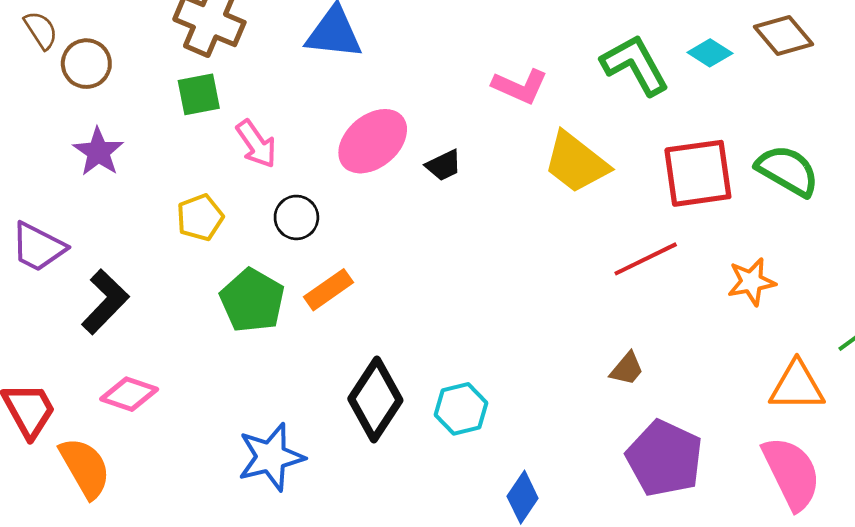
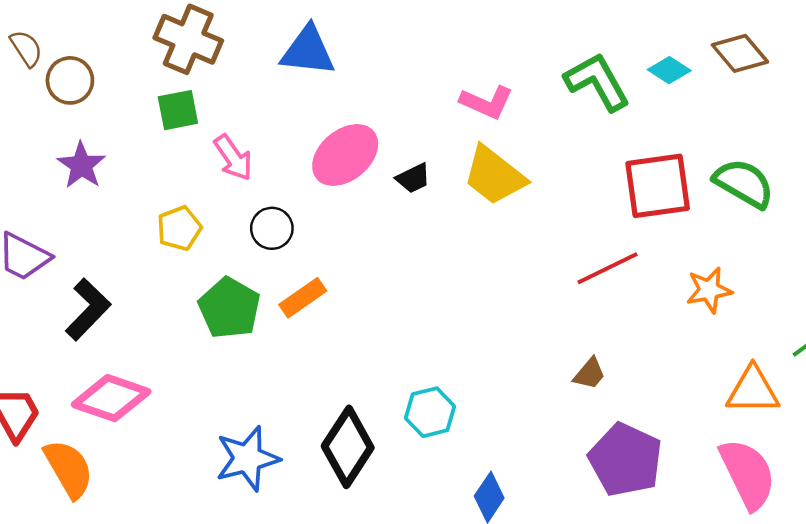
yellow trapezoid: (576, 163) -> (494, 176), moved
pink diamond: (129, 394) -> (111, 398), size x1.4
black diamond: (375, 399) -> (348, 447), moved

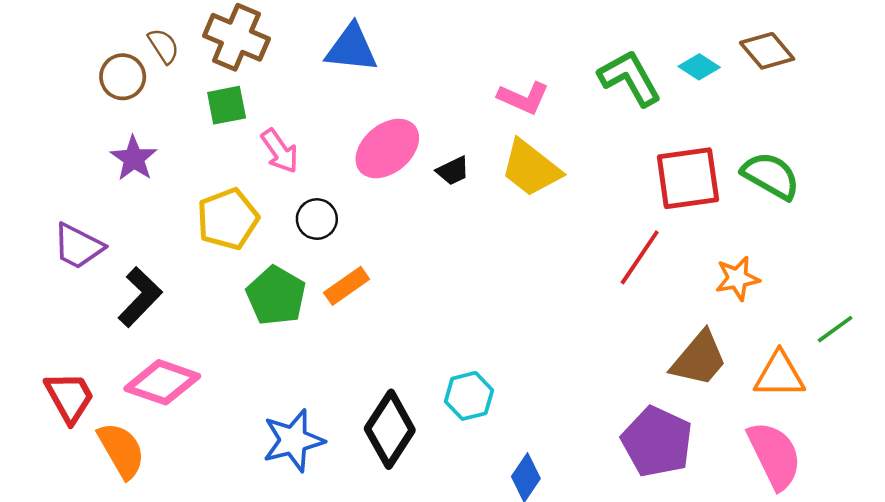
brown semicircle: (26, 48) -> (163, 46), moved
yellow pentagon: (179, 228) -> (228, 219), size x1.4
red line: (607, 268) -> (640, 257), turned -30
brown trapezoid: (589, 374) -> (699, 359), moved, size x1.8

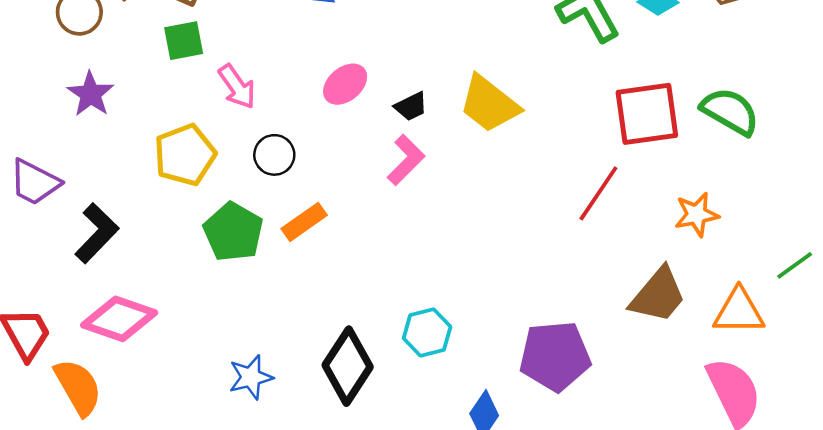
pink L-shape: (523, 98) -> (406, 160), moved, turned -69
pink ellipse: (387, 149) -> (345, 84), size x0.7
blue star: (293, 440) -> (251, 377), size x0.7
purple pentagon: (657, 442) -> (555, 356), moved, turned -30

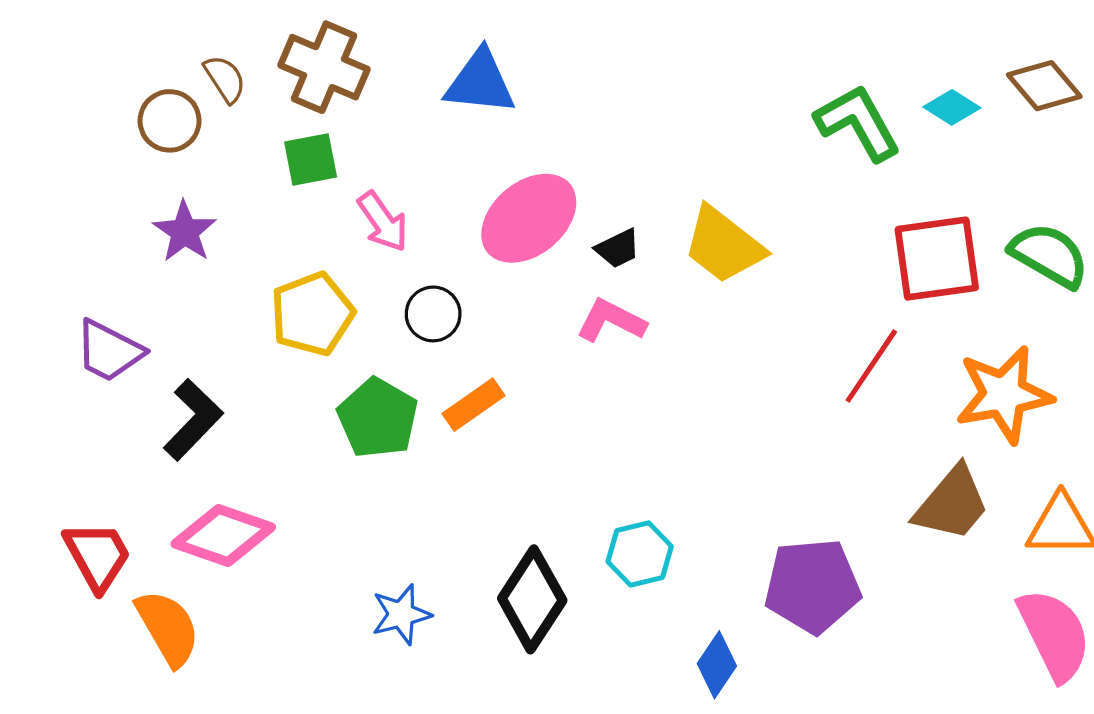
pink ellipse: (345, 84) -> (529, 218), size x1.6
pink L-shape: (406, 160) -> (611, 321), turned -108
orange star: (697, 215) -> (1004, 395), size x1.6

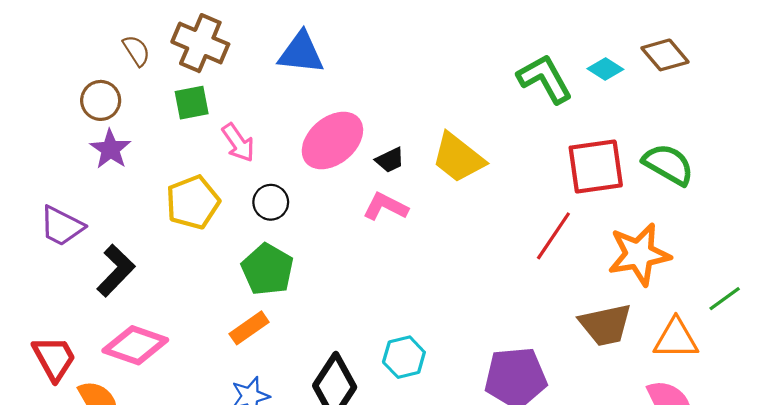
brown circle: (170, 121) -> (101, 100), moved
orange rectangle: (473, 405) -> (249, 328), moved
green pentagon: (378, 418) -> (267, 269), moved
brown trapezoid: (952, 504) -> (605, 325), turned 38

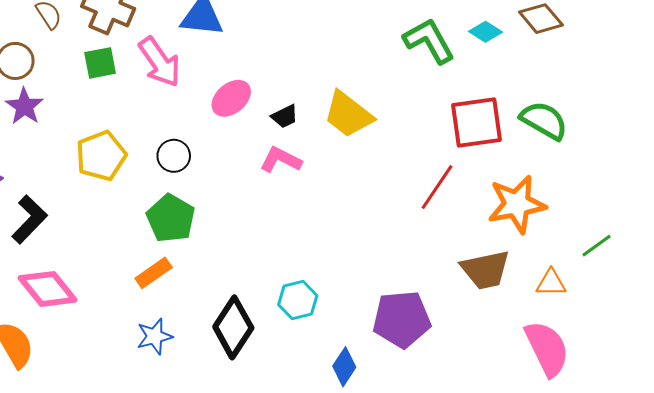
pink ellipse: (332, 141) -> (231, 98), size x0.7
pink arrow: (238, 143) -> (160, 62), moved, size x1.4
orange triangle: (676, 339) -> (551, 283), size x0.7
pink diamond: (135, 345) -> (48, 289), turned 32

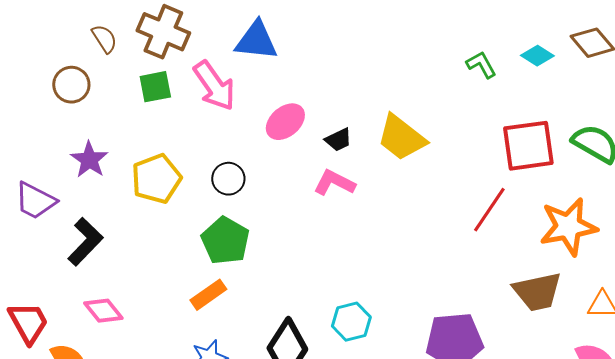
green L-shape: (429, 41) -> (481, 65), size x0.6
purple star: (24, 106) -> (89, 160), moved
pink diamond: (48, 289) -> (103, 311), size x0.7

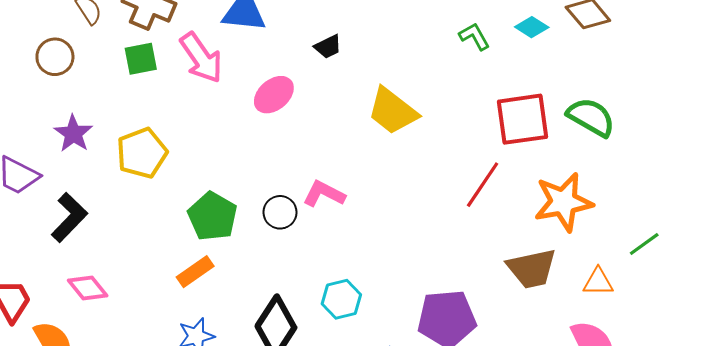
black trapezoid: (338, 140) -> (328, 47), moved
black circle: (228, 179) -> (280, 212), moved
pink L-shape: (334, 183) -> (324, 194), moved

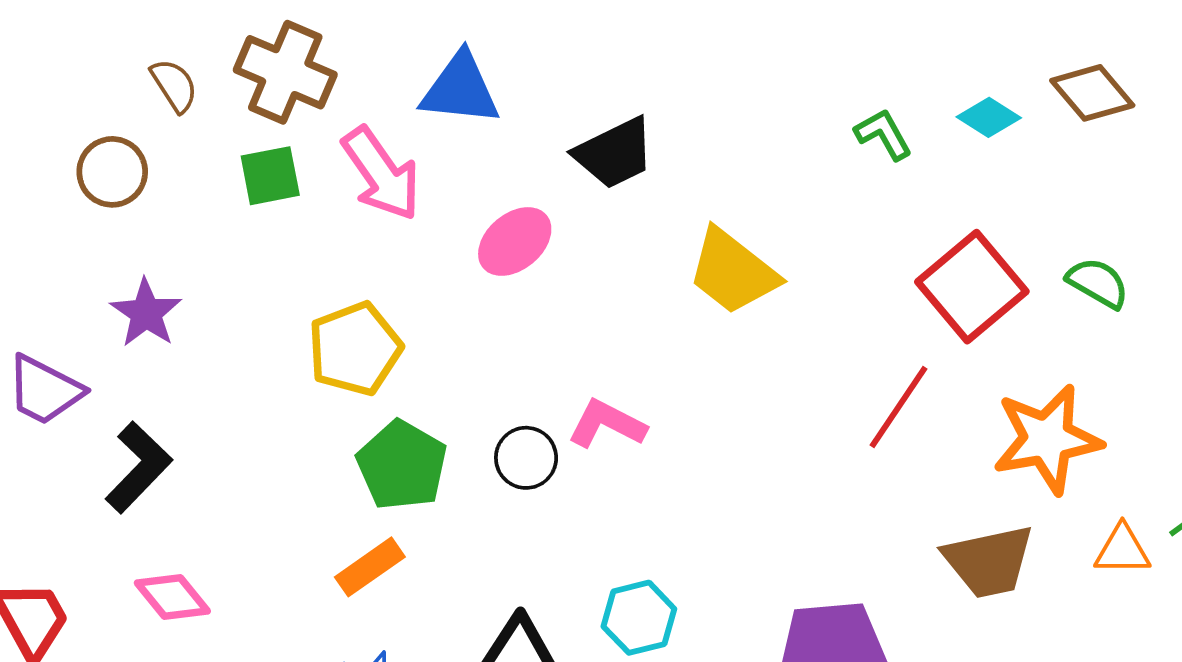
black trapezoid: (328, 47) -> (614, 153), size x1.6
green semicircle: (591, 117) -> (1098, 283), size x0.7
red square: (522, 119) -> (972, 287), turned -32
yellow pentagon: (142, 153) -> (355, 349), moved
orange triangle: (598, 282) -> (1122, 550), moved

